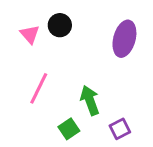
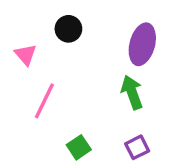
pink triangle: (30, 34) -> (26, 55), moved
green arrow: (90, 100) -> (132, 92), moved

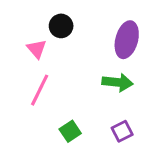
pink triangle: (26, 55) -> (37, 49), moved
green arrow: (132, 92) -> (118, 82), turned 116

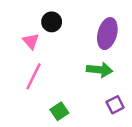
purple square: (122, 131) -> (115, 105), moved

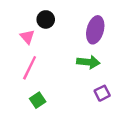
green square: (59, 111) -> (38, 100), moved

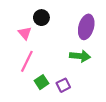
purple square: (102, 93) -> (63, 85), moved
green square: (38, 100) -> (41, 82), moved

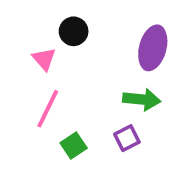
purple square: (63, 85) -> (127, 138), moved

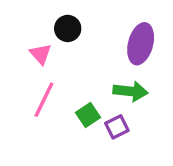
green square: (74, 146) -> (88, 115), moved

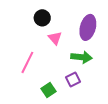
pink triangle: (41, 54) -> (55, 38), moved
green square: (88, 115) -> (49, 90), moved

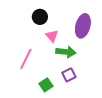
green arrow: (81, 57) -> (66, 52), moved

